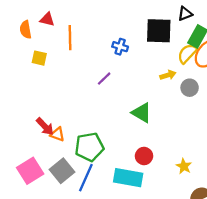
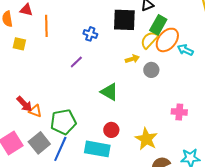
yellow star: (184, 166) -> (146, 139), size x1.6

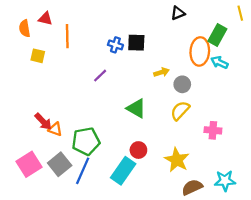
black square: (124, 20) -> (136, 43), moved, size x0.7
green rectangle: (158, 25) -> (217, 35), moved
yellow semicircle: (149, 40) -> (180, 111), moved
orange ellipse: (167, 40) -> (200, 51), turned -35
cyan rectangle: (97, 149) -> (123, 171), turned -65

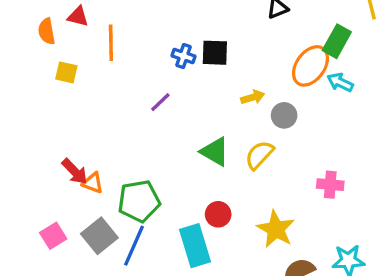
orange ellipse: (200, 51) -> (310, 66), turned 32
yellow semicircle: (180, 111) -> (259, 155), moved
pink square: (29, 164) -> (53, 236), size x0.7
cyan rectangle: (123, 171) -> (195, 246), turned -52

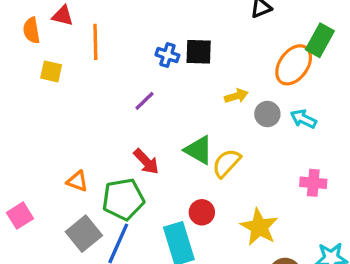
cyan arrow: (340, 82) -> (303, 119), moved
yellow semicircle: (259, 155) -> (226, 163), moved
red arrow: (75, 171) -> (146, 162), moved
pink square: (53, 236) -> (20, 216), moved

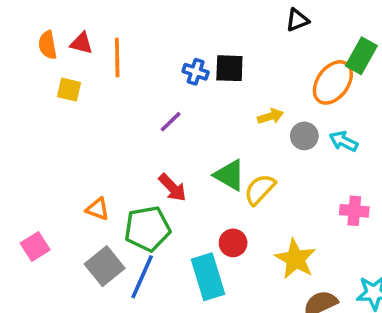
red triangle: (63, 16) -> (81, 43), moved

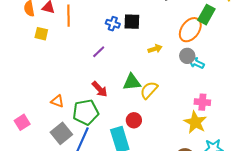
gray circle: (304, 136) -> (187, 56), moved
green triangle: (229, 175) -> (132, 82), turned -36
yellow star: (295, 259) -> (195, 122), moved

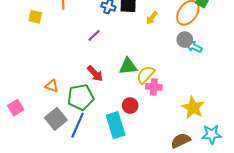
yellow arrow: (155, 49) -> (152, 18), moved, turned 144
pink cross: (202, 102) -> (154, 87), moved

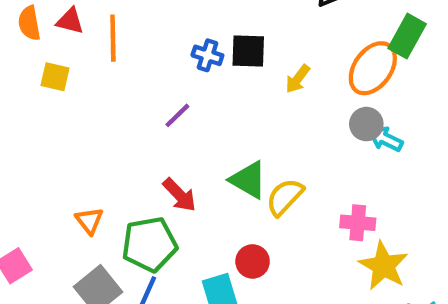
green triangle: (128, 66) -> (248, 180), turned 36
orange triangle: (52, 86) -> (89, 221), turned 32
pink cross: (154, 87) -> (358, 223), moved

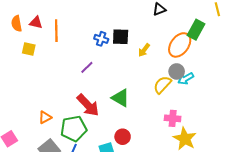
cyan arrow: (386, 139) -> (186, 79), turned -56
red arrow: (180, 195) -> (88, 105), size x1.4
yellow semicircle: (285, 197) -> (162, 85), moved
orange triangle: (89, 221) -> (45, 117), turned 40

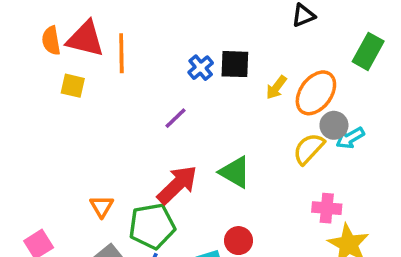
red triangle: (36, 23) -> (85, 39), size x1.6
blue cross: (101, 39) -> (201, 68), turned 32
orange ellipse: (180, 45) -> (316, 93), moved
red arrow: (88, 105) -> (177, 185), turned -90
orange triangle: (45, 117) -> (102, 206), turned -32

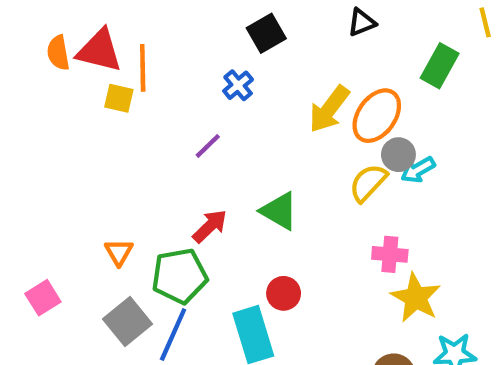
black square: (235, 64) -> (266, 33), moved, turned -32
yellow square: (73, 86) -> (119, 98), moved
yellow arrow: (276, 87) -> (329, 109), size x1.6
red arrow: (177, 185) -> (210, 226), size x0.7

